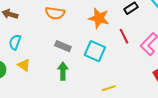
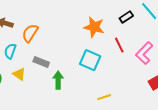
orange semicircle: (55, 13) -> (30, 33), moved, turned 114
gray rectangle: (63, 46) -> (41, 62), moved

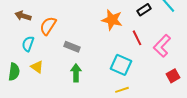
cyan square: (90, 60) -> (121, 65), moved
gray rectangle: (41, 62) -> (72, 47), moved

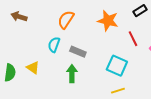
orange semicircle: (48, 26) -> (66, 20), moved
cyan semicircle: (28, 44) -> (54, 45), moved
gray rectangle: (72, 47) -> (78, 52), moved

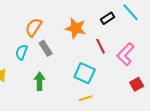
gray rectangle: (78, 52) -> (46, 48), moved, turned 35

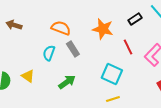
orange semicircle: (34, 27) -> (61, 28), turned 78
green arrow: (40, 81) -> (67, 82), turned 54

